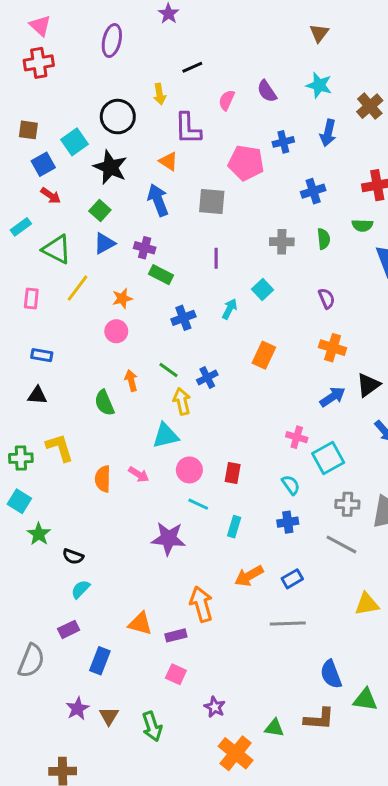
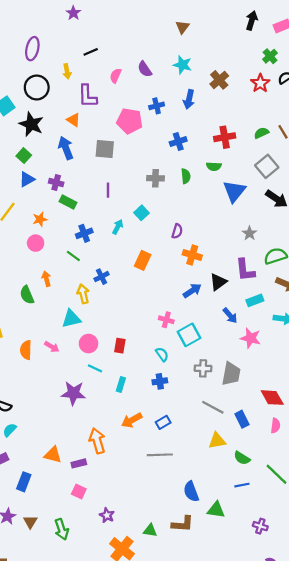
purple ellipse: (112, 41) -> (32, 49), moved
purple semicircle: (327, 298) -> (177, 231), moved, turned 40
green line: (168, 370) -> (73, 256), moved
gray line: (341, 544) -> (213, 407), moved

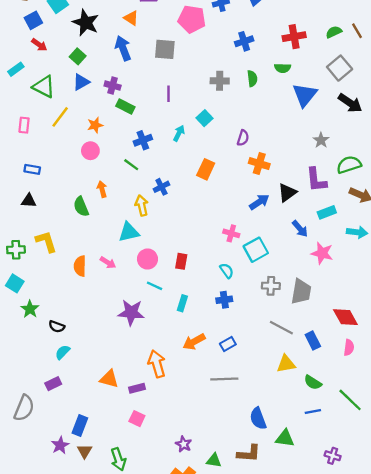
blue rectangle: (24, 482) -> (80, 426), moved
purple star: (107, 515) -> (184, 444), moved

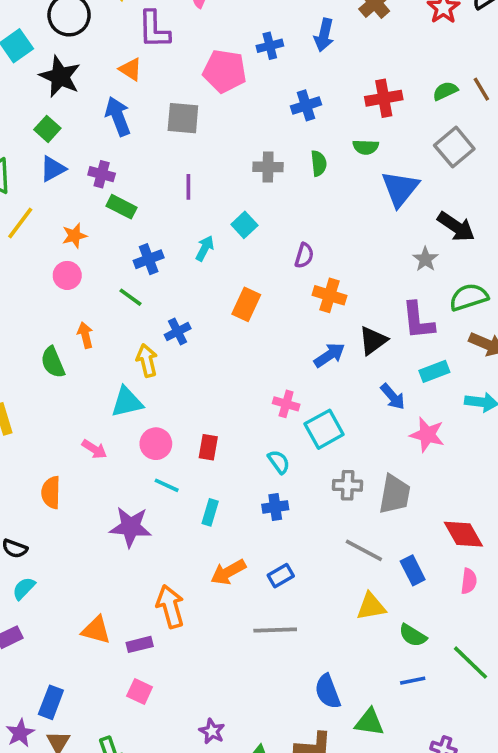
black arrow: (350, 103) -> (456, 227), moved
orange semicircle: (80, 266) -> (51, 493), moved

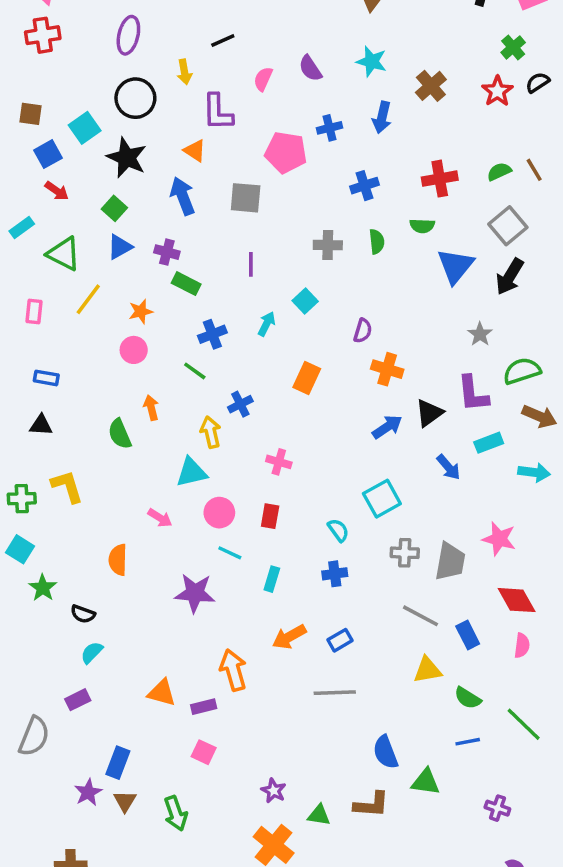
black arrow: (456, 227) -> (510, 277), moved, turned 87
pink cross: (286, 404) -> (279, 462), moved
pink star: (427, 435) -> (499, 539), moved

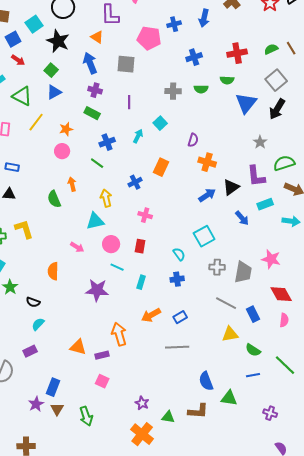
green semicircle: (377, 242) -> (201, 89), turned 96
purple cross: (167, 252) -> (95, 90), moved
blue cross: (240, 404) -> (135, 182), moved

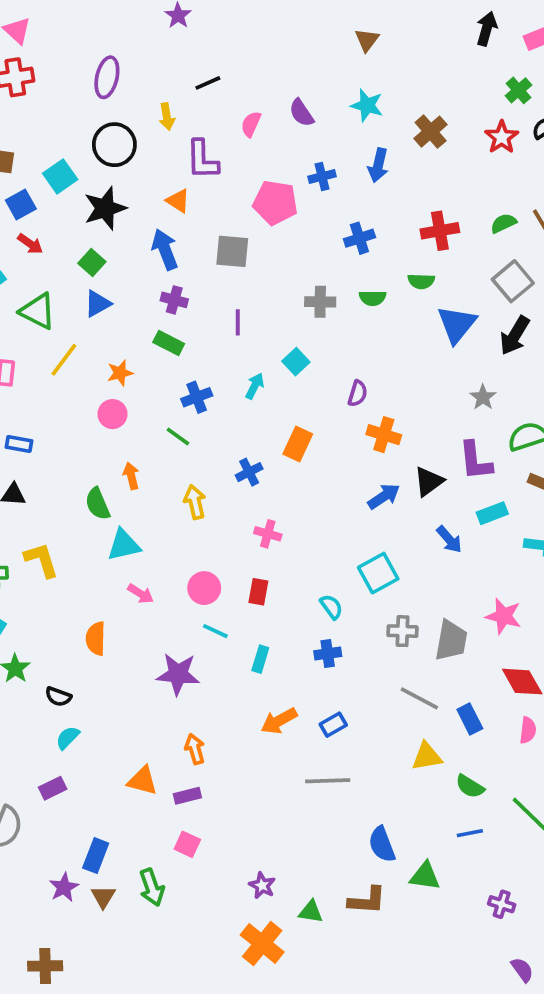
black star: (58, 41) -> (105, 208), turned 30
cyan triangle: (95, 221) -> (124, 545), moved
orange arrow: (119, 334) -> (195, 749), moved, size x0.7
green arrow: (86, 416) -> (152, 887), moved

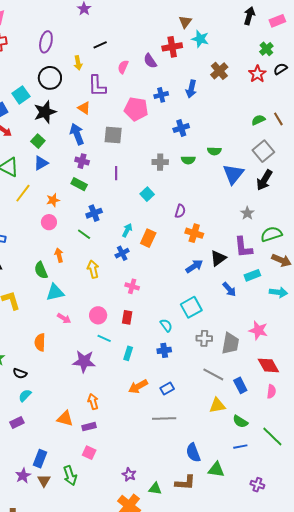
cyan star: (367, 105) -> (200, 39), moved
red cross: (440, 231) -> (172, 47), moved
cyan arrow: (255, 386) -> (127, 230), moved

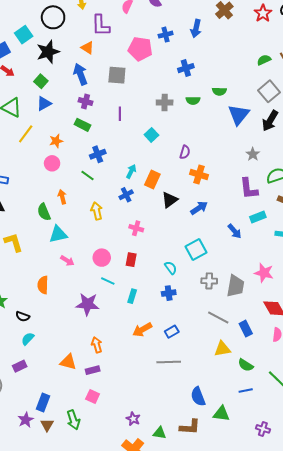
black triangle: (218, 258) -> (170, 200), moved

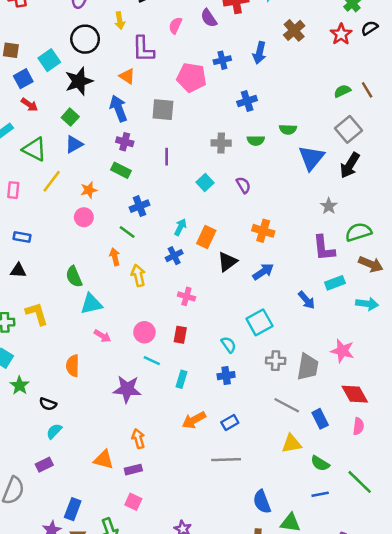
purple semicircle: (185, 152) -> (243, 185), moved, turned -48
orange arrow: (62, 197) -> (115, 257), moved

